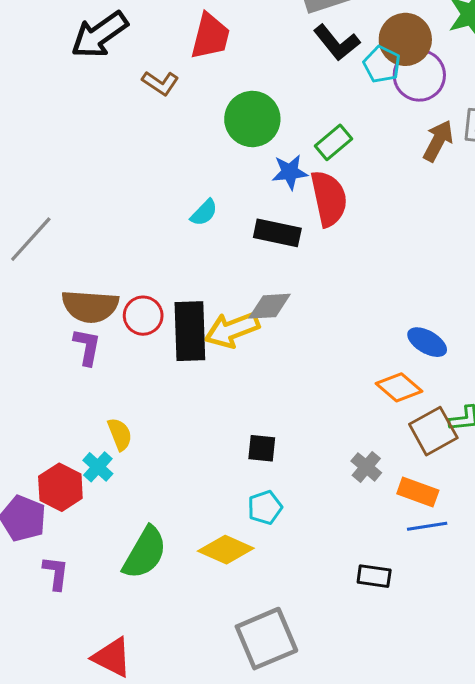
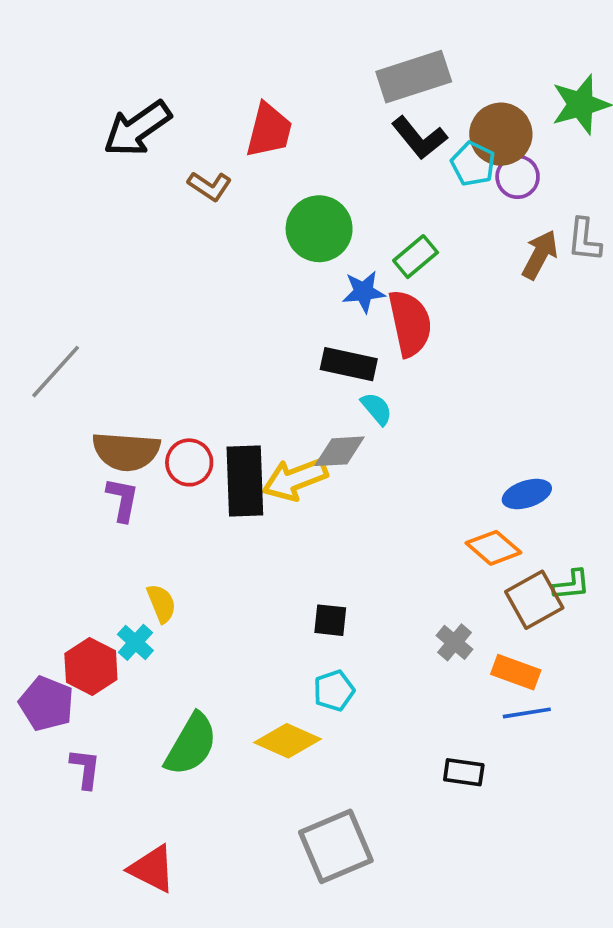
purple circle: (419, 75) -> (518, 177), size x0.7
cyan semicircle: (204, 213) -> (377, 409), moved, turned -84
blue ellipse: (427, 342) -> (527, 494), turned -48

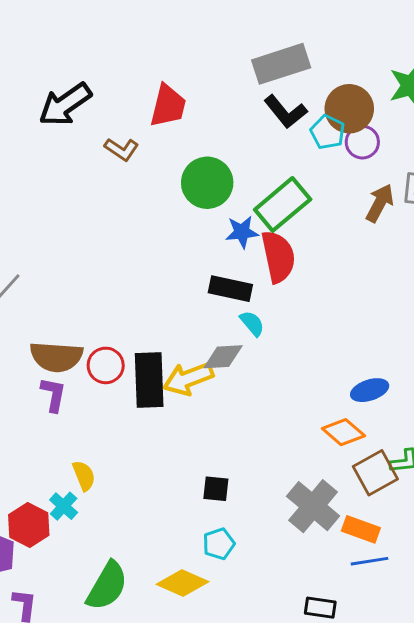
green rectangle: (416, 257) -> (283, 204), size x1.6
gray cross: (454, 642) -> (313, 506), size x1.8

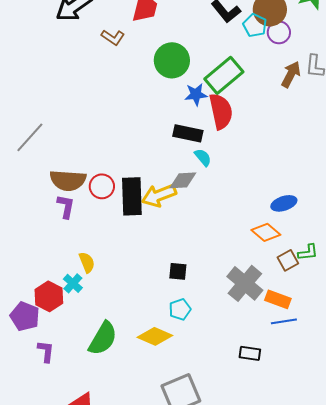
brown square: (375, 473) -> (288, 260), size x0.7

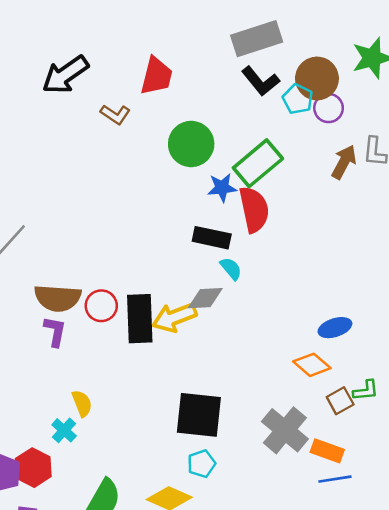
black square: (178, 271) -> (199, 415), size x2.0
red hexagon: (49, 296) -> (33, 468), moved

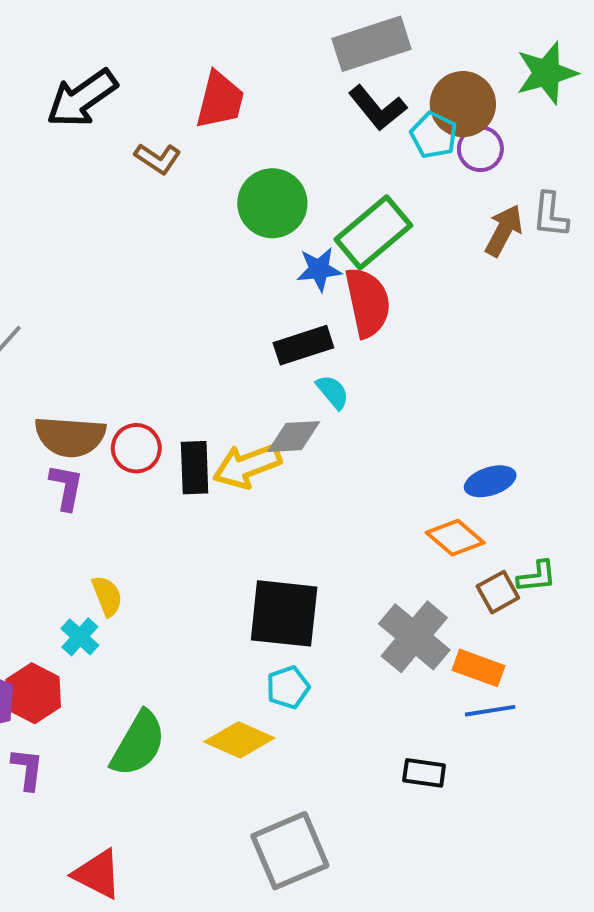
black rectangle: (212, 238) -> (303, 345), turned -30
black rectangle: (140, 319) -> (195, 468), size x0.7

